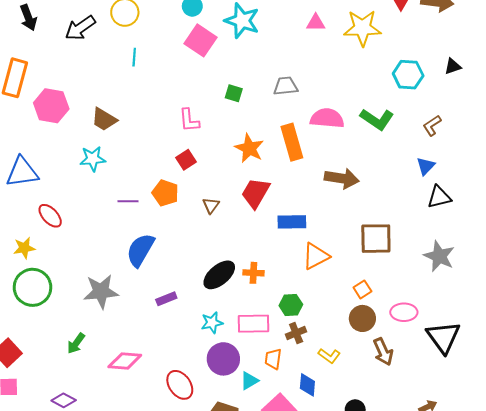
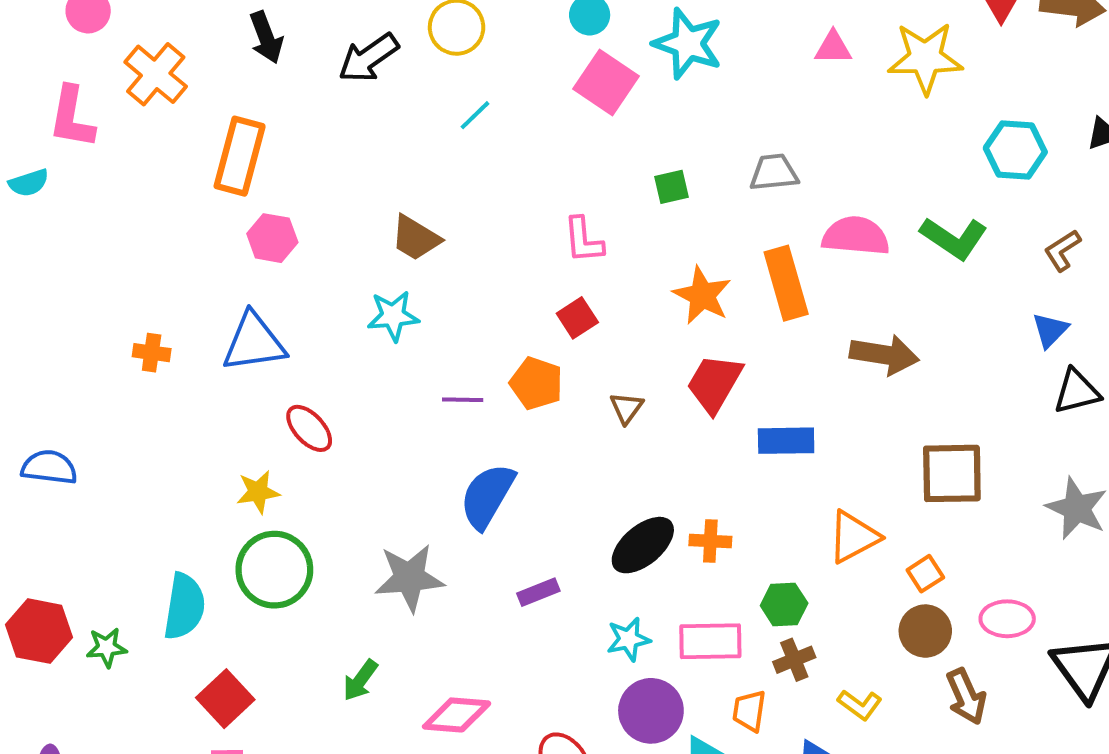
cyan line: (134, 57) -> (475, 115), turned 42
green square: (234, 93) -> (671, 187), turned -30
pink hexagon: (51, 106) -> (272, 238), moved, size x0.7
orange triangle: (316, 256) -> (854, 537), moved

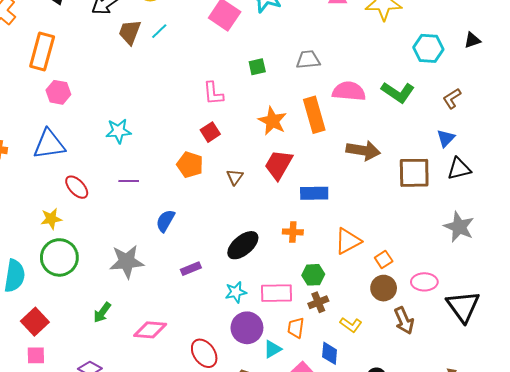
brown trapezoid: (416, 238) -> (130, 32), moved, turned 80
purple line: (463, 400) -> (129, 181), moved
brown square: (952, 473) -> (414, 173), moved
blue semicircle: (487, 496) -> (165, 221), size x0.7
orange cross: (710, 541) -> (293, 232), moved

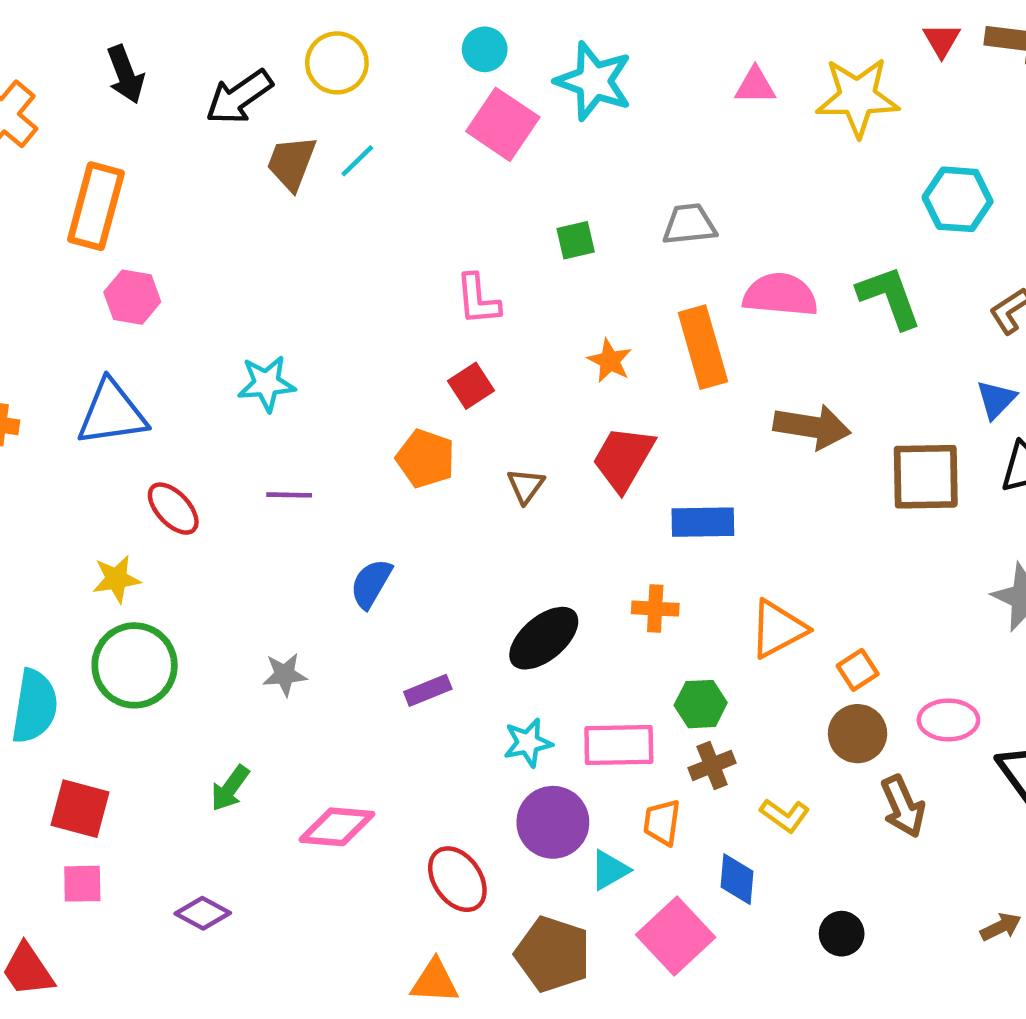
green L-shape: (398, 92) -> (889, 297), turned -144
orange star: (272, 121) -> (610, 361), size x0.7
gray star: (127, 262) -> (285, 675), size x0.6
red square: (35, 322) -> (80, 809), turned -32

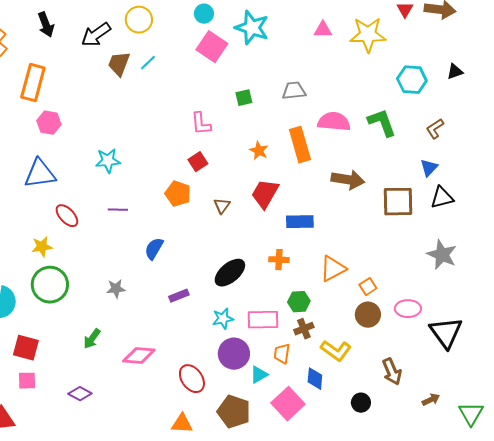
brown arrow: (903, 806) -> (392, 372), moved
yellow L-shape: (785, 815) -> (336, 351), size x1.4

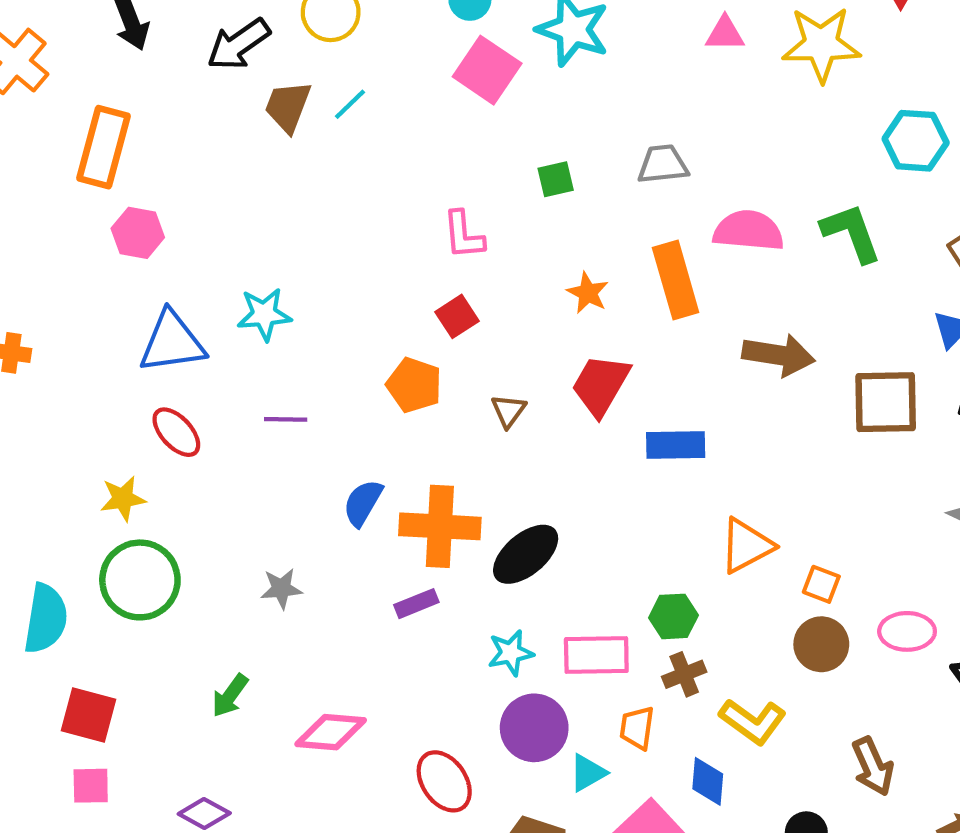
blue triangle: (40, 174) -> (172, 342), moved
orange cross: (279, 260) -> (440, 526), moved, size x1.8
orange square: (368, 287) -> (821, 584), turned -36

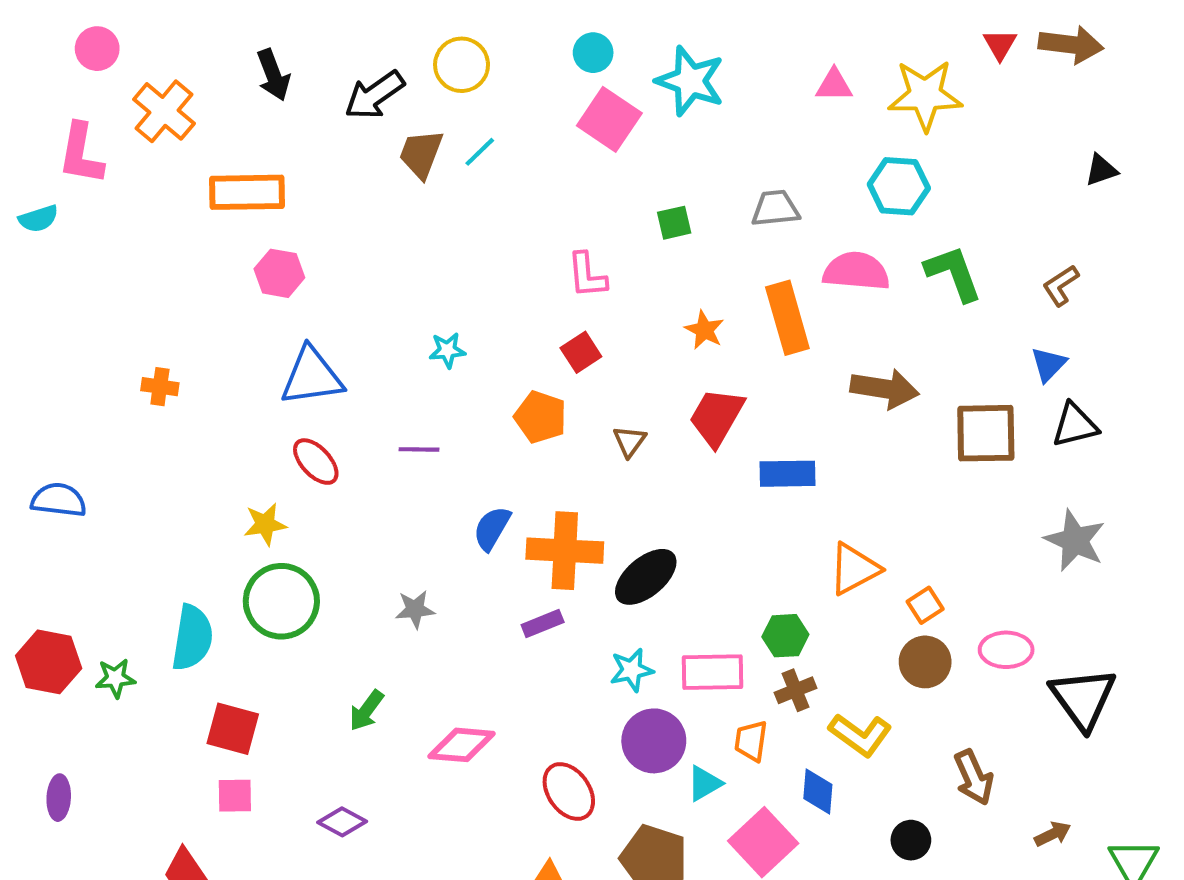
cyan hexagon: (916, 141) -> (899, 186), moved
orange rectangle: (104, 147) -> (247, 192), turned 74
cyan star: (264, 314) -> (447, 350), moved, size x0.7
orange square: (821, 584) -> (925, 605), turned 36

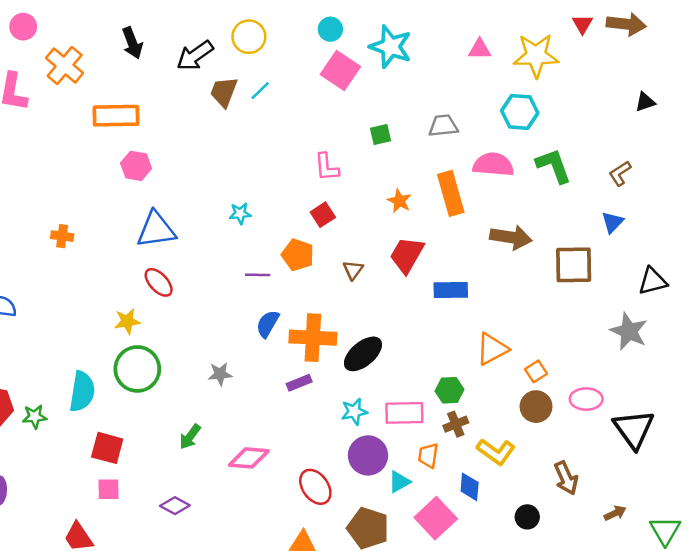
black triangle: (1075, 425) -> (653, 281), moved
purple line: (419, 449) -> (258, 275), moved

